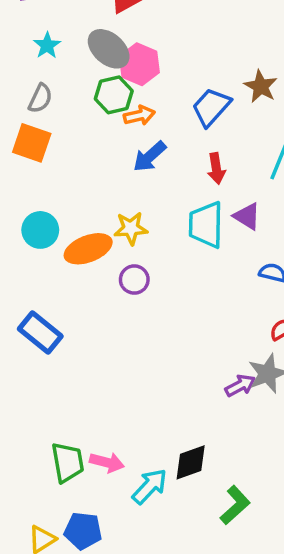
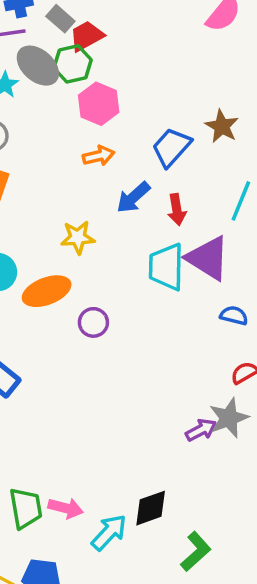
gray ellipse: (109, 49) -> (38, 66), moved
green hexagon: (114, 95) -> (73, 64), moved
blue arrow: (150, 156) -> (133, 197), moved
purple triangle: (247, 216) -> (208, 258), size x1.6
yellow star: (131, 228) -> (78, 237), moved

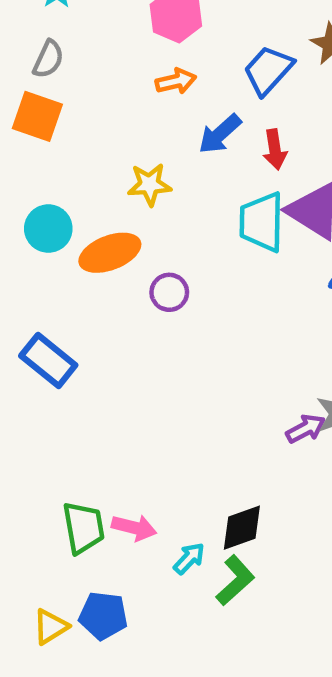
cyan arrow: (109, 532) -> (189, 558), size x0.7
green L-shape: (196, 551) -> (235, 580), moved

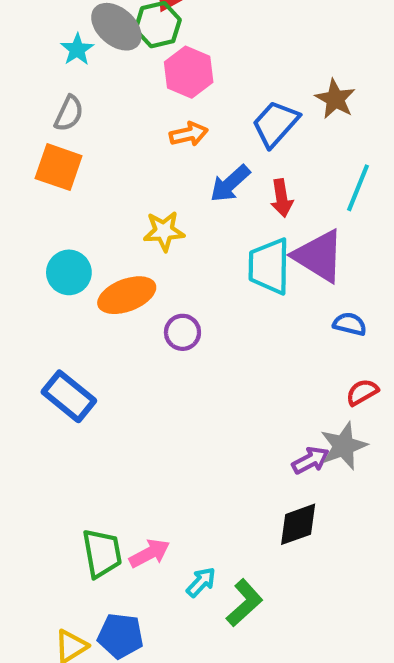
pink arrow: (134, 528) -> (149, 553), turned -42
black diamond: (242, 528) -> (298, 524), moved

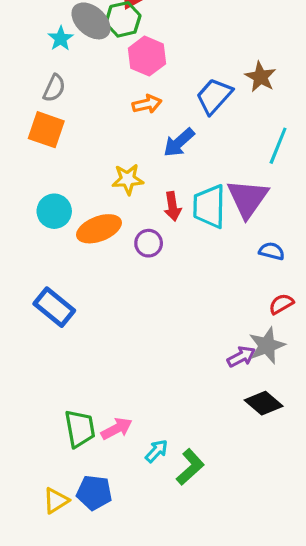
red arrow: (282, 198) -> (173, 206), moved
purple triangle: (319, 256) -> (248, 198), turned 33
purple circle: (182, 332) -> (149, 243), moved
black diamond: (298, 524) -> (264, 403), moved, turned 60

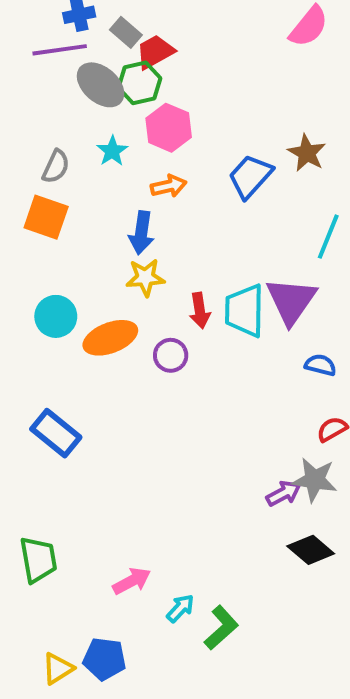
cyan star: (61, 39) -> (112, 151), moved
blue arrow: (179, 142) -> (141, 233), moved, turned -40
gray star: (267, 345) -> (315, 480), turned 30
green trapezoid: (80, 429) -> (38, 560), moved

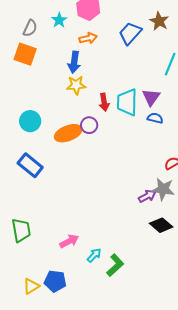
purple triangle: (291, 301) -> (151, 97), size x0.7
cyan circle: (56, 316) -> (30, 121), moved
orange ellipse: (110, 338) -> (68, 133), moved
blue semicircle: (320, 365) -> (155, 118), moved

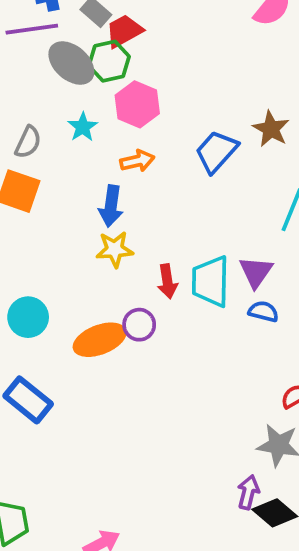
purple arrow: (147, 196) -> (248, 492), moved, turned -48

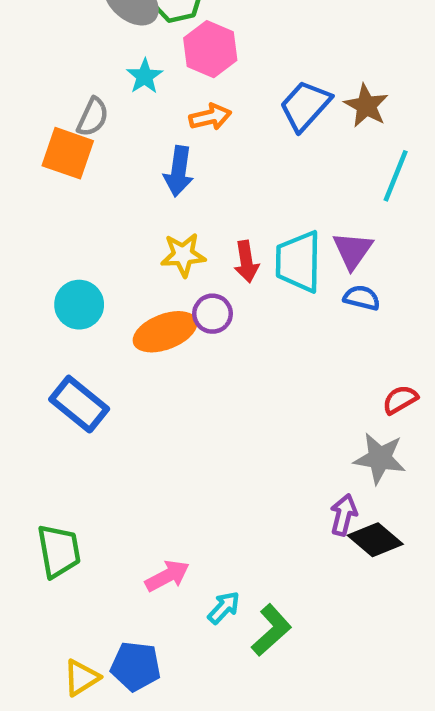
brown star: (271, 129) -> (366, 106), moved
gray semicircle: (28, 142) -> (93, 117), moved
yellow star: (115, 249) -> (183, 255), moved

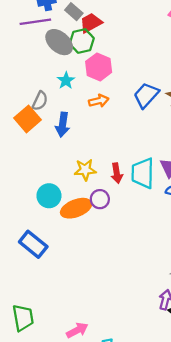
orange square: (68, 153) -> (28, 119), turned 30
blue arrow: (179, 171) -> (63, 125), moved
cyan circle: (79, 305) -> (49, 196), moved

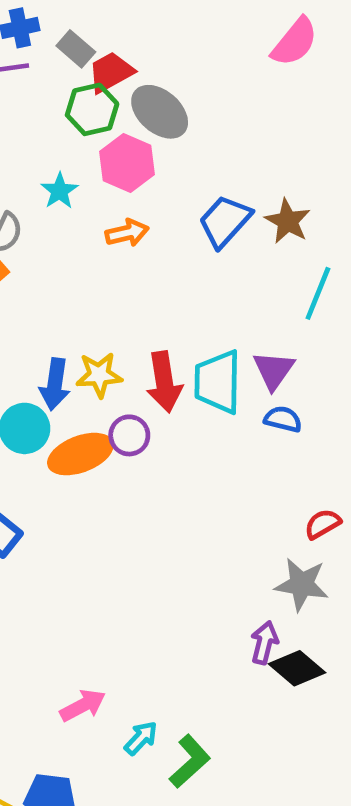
gray ellipse: (59, 42) -> (160, 112), moved
blue arrow: (63, 125) -> (55, 384), moved
red arrow: (117, 173) -> (164, 382), size x1.4

